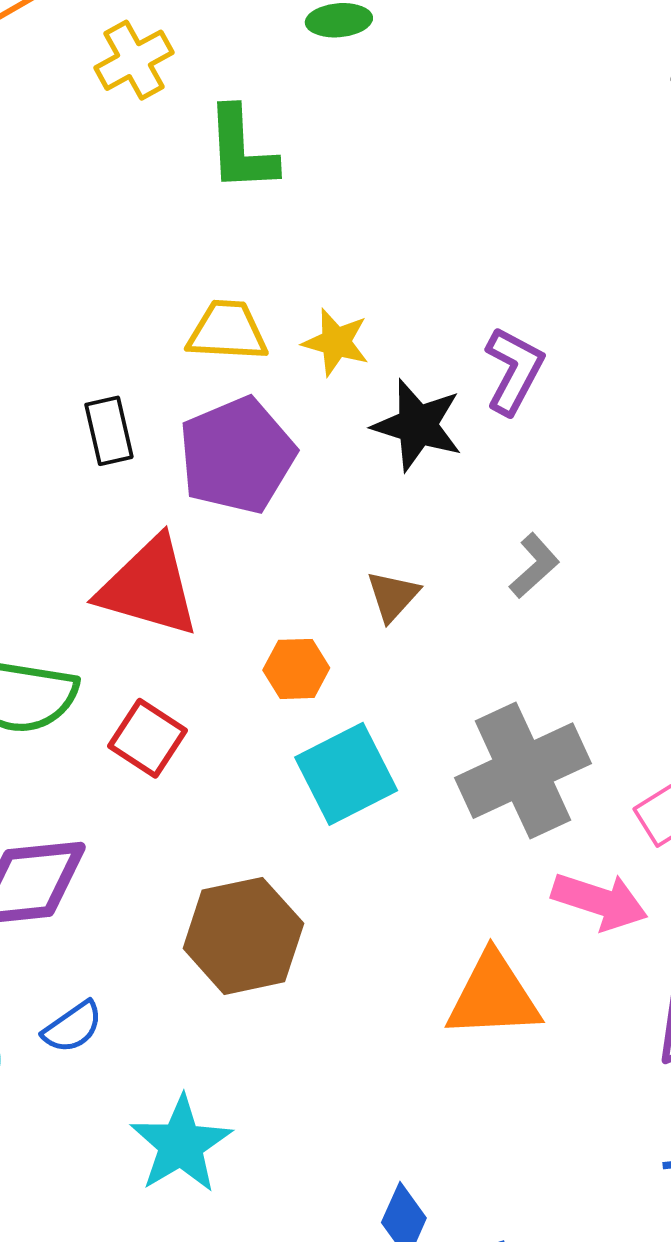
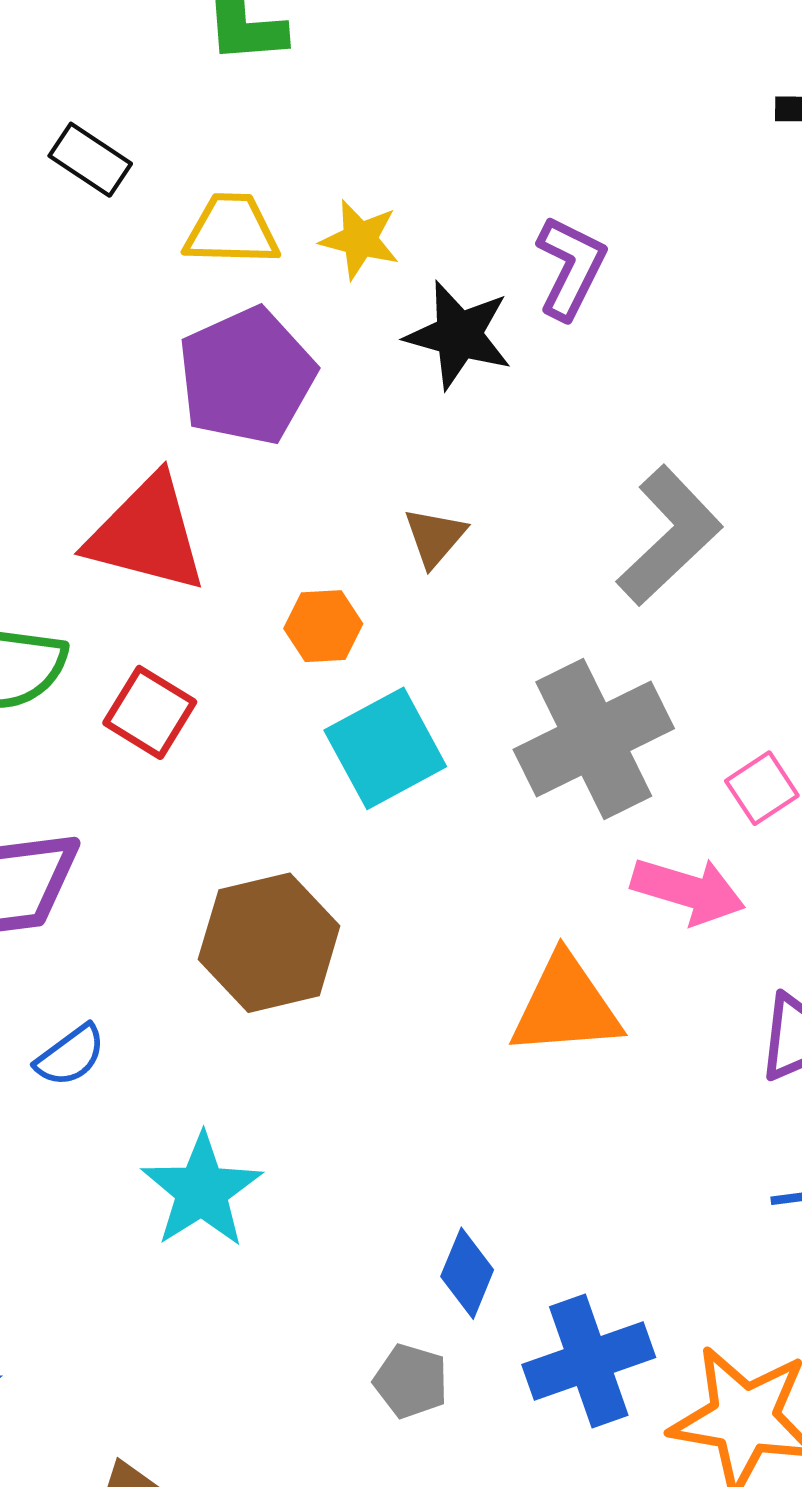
black rectangle: (109, 431) -> (90, 160), moved, turned -42
gray L-shape: (534, 566) -> (669, 536), moved, size x1.8

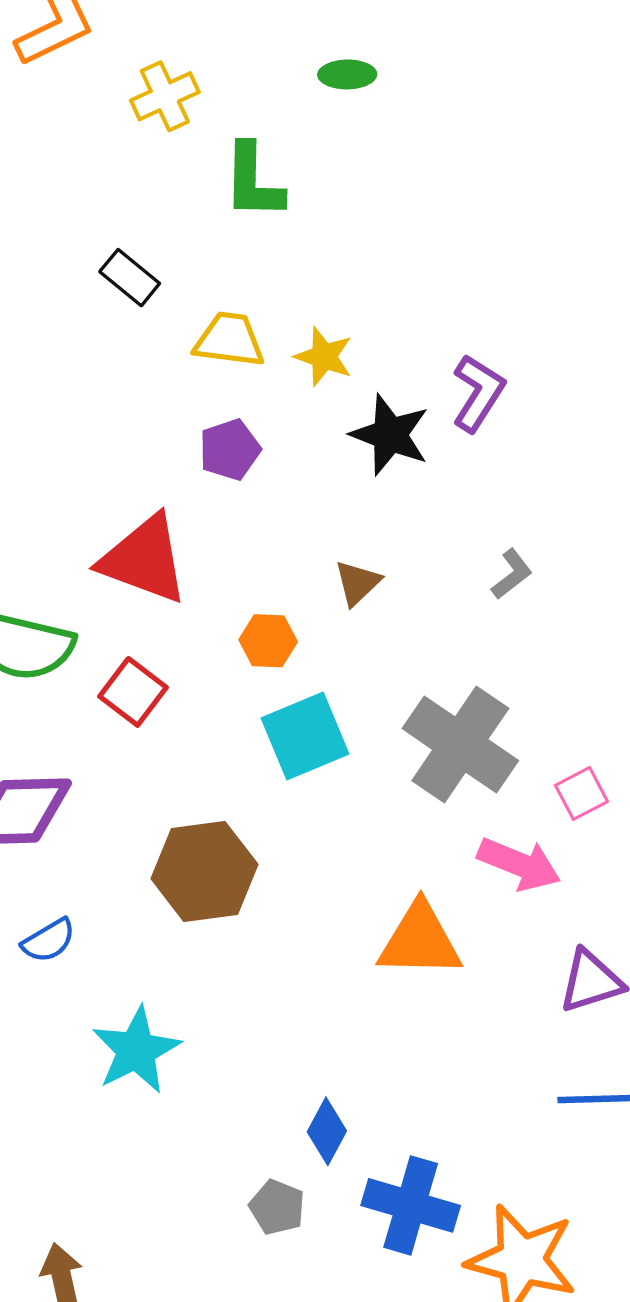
purple pentagon: (247, 376) -> (230, 450), size x0.6
gray L-shape: (669, 536) -> (512, 574), moved, size x0.5
gray cross: (594, 739) -> (460, 744), turned -35
blue cross: (589, 1361) -> (411, 1205), turned 30

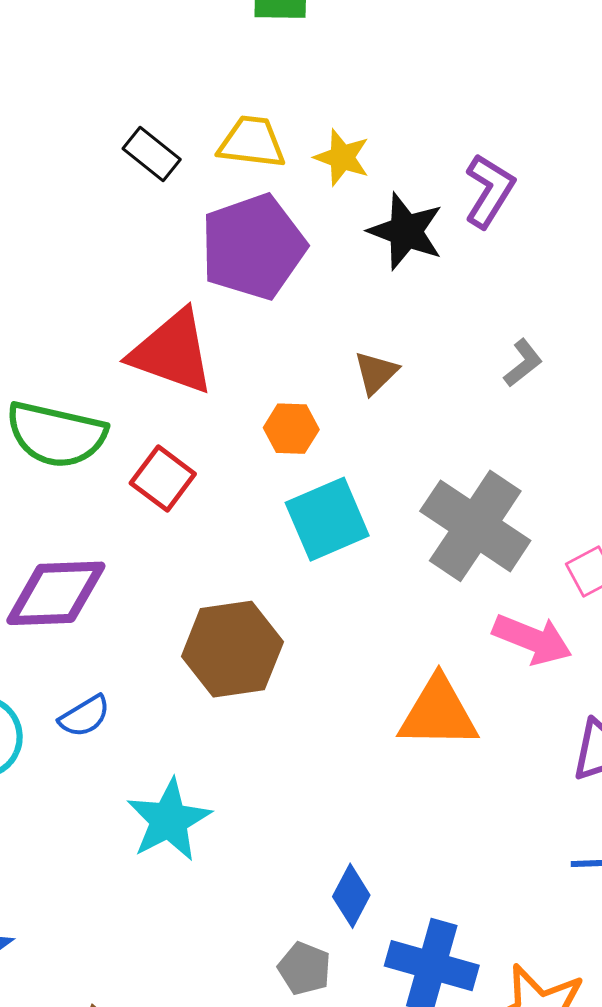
black rectangle: (130, 278) -> (152, 154), moved
purple pentagon: (230, 450) -> (253, 247), size x1.8

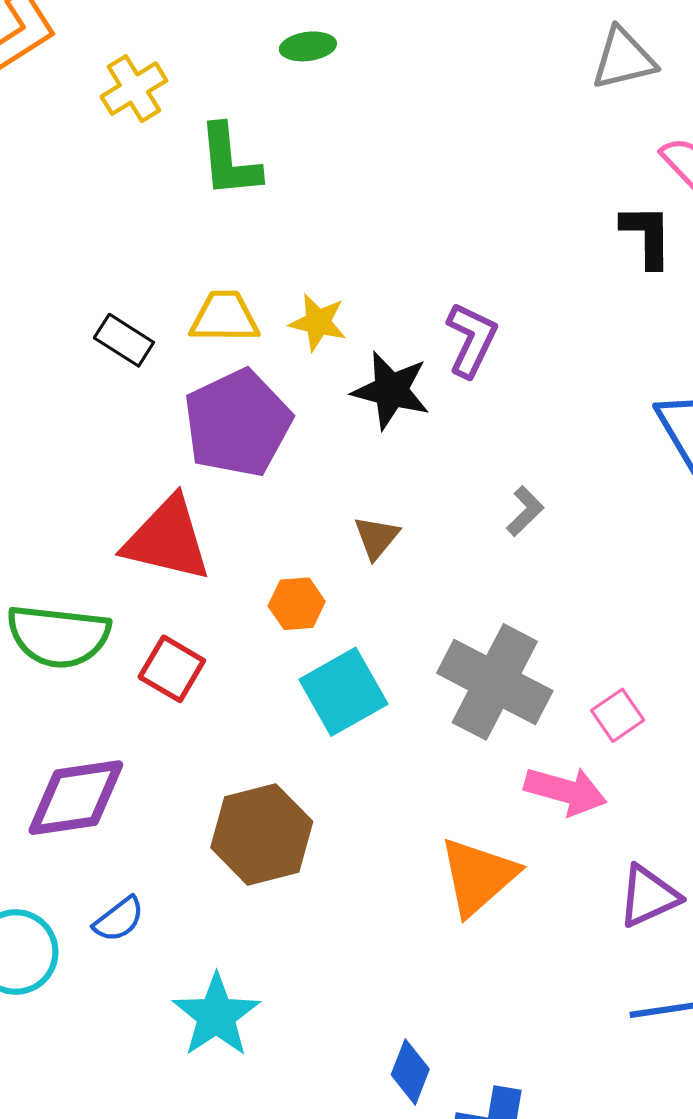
orange triangle: (438, 713) -> (478, 876), turned -36

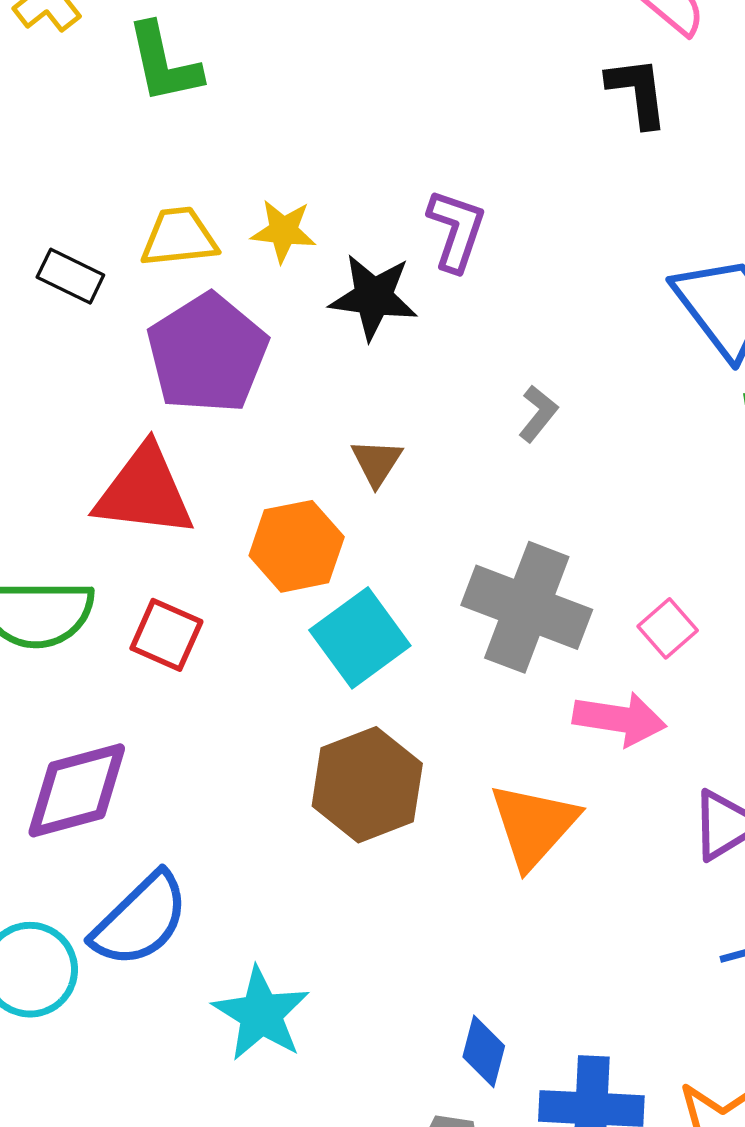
orange hexagon: (297, 604) -> (297, 546), size x1.5
brown hexagon: (262, 834) -> (367, 785), moved
blue semicircle: (119, 919) -> (140, 920), size x1.8

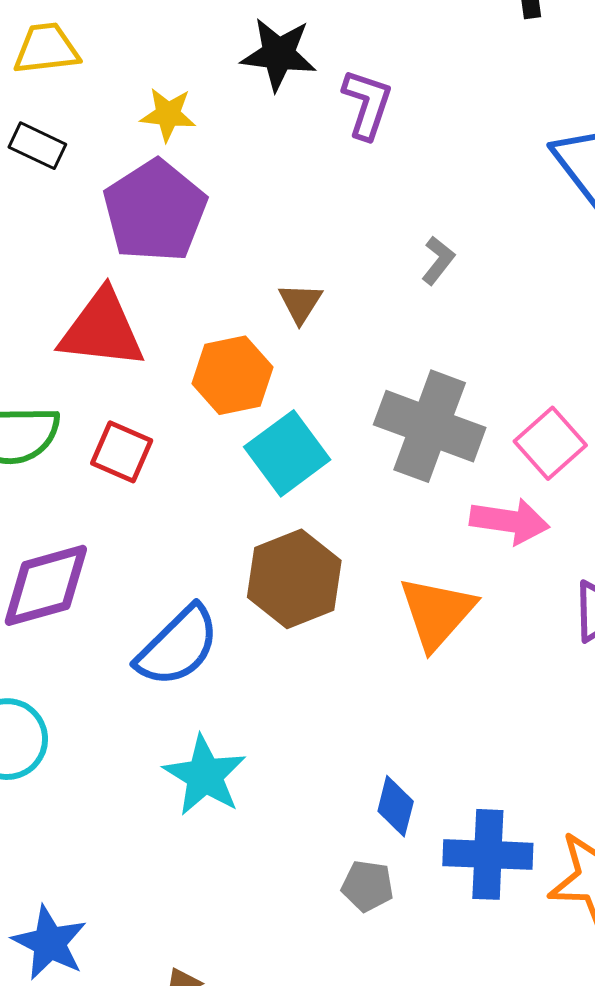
yellow star: (283, 231) -> (168, 114), moved
yellow trapezoid: (179, 237) -> (46, 49), moved
black star: (373, 297) -> (278, 54), moved
pink square: (668, 628) -> (550, 443), size x1.4
blue semicircle: (140, 920) -> (178, 646), moved

